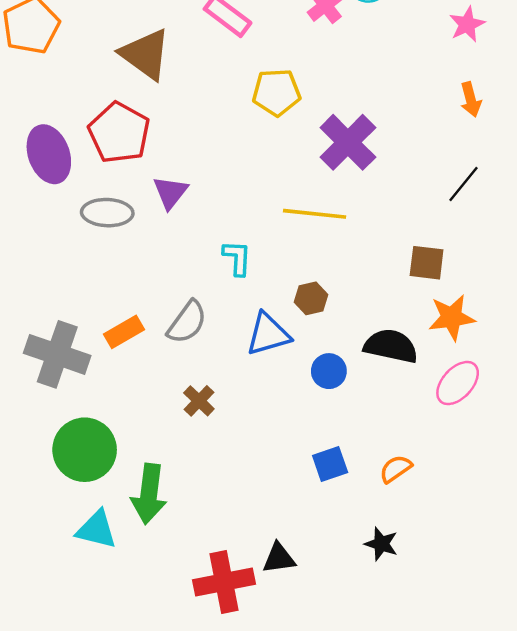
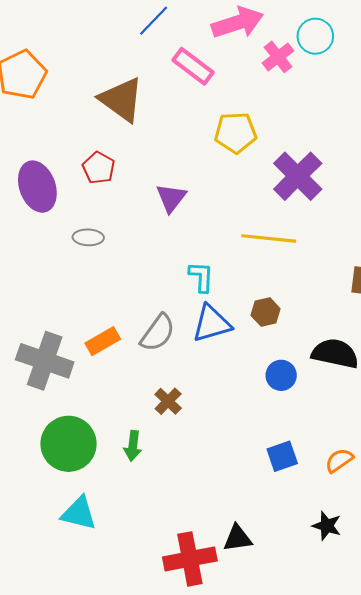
red pentagon: (119, 133) -> (99, 168), size x0.6
purple triangle: (170, 192) -> (171, 198), moved
gray ellipse: (107, 213) -> (88, 237), size x0.7
blue triangle: (268, 334) -> (212, 323), moved
green arrow: (149, 494) -> (133, 446), moved, size x0.6

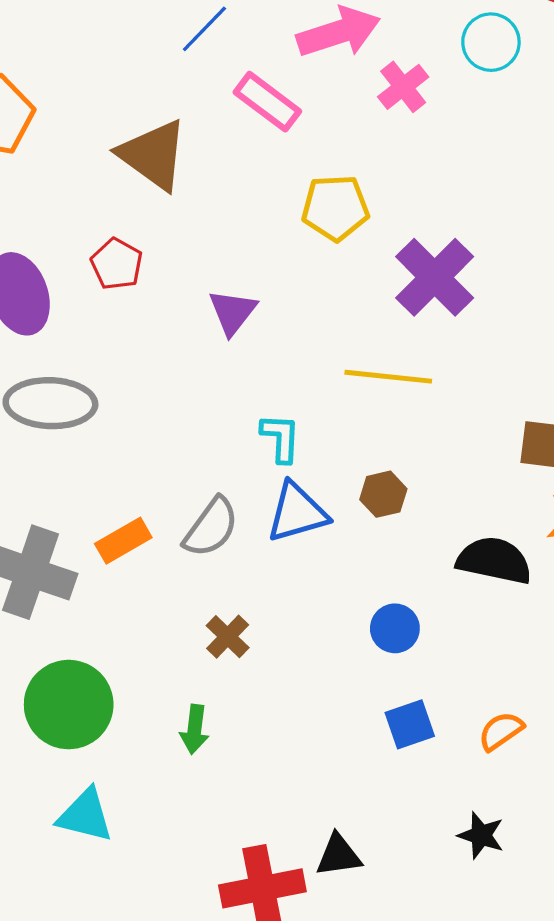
cyan circle: (315, 36) -> (491, 42), moved
gray ellipse: (88, 237) -> (50, 403), moved, size x1.8
blue circle: (281, 375) -> (395, 628), moved
green arrow: (133, 446) -> (195, 729), moved

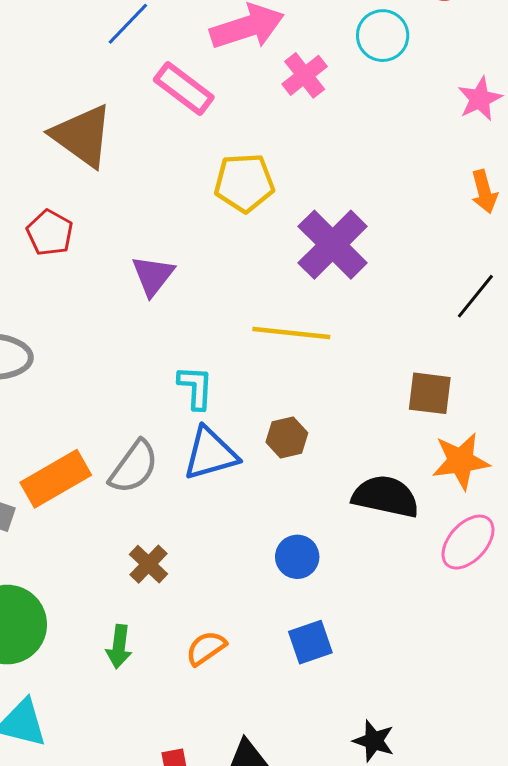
orange rectangle: (123, 541) -> (56, 479), size x1.4
orange semicircle: (501, 731) -> (206, 648), moved

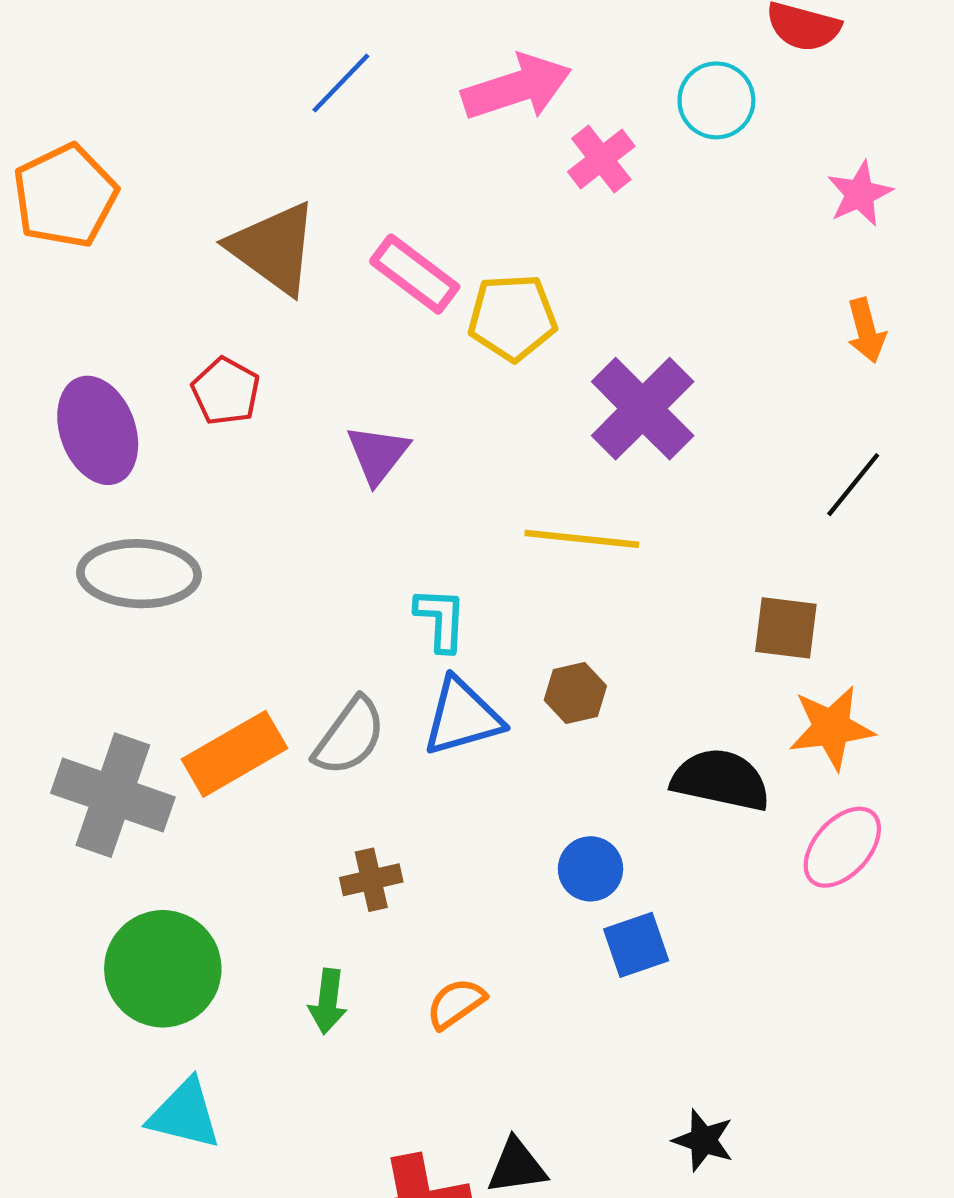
pink rectangle: (184, 89) -> (415, 274), moved
brown cross: (148, 564) -> (371, 880), turned 33
blue square: (310, 642) -> (636, 945), moved

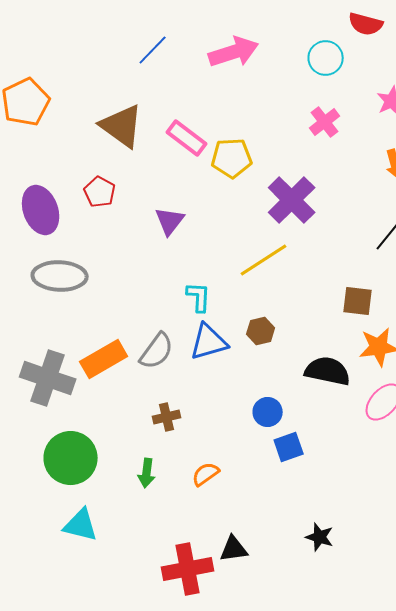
pink cross: (601, 159) -> (325, 122), moved
yellow line: (582, 539) -> (264, 260), turned -39

